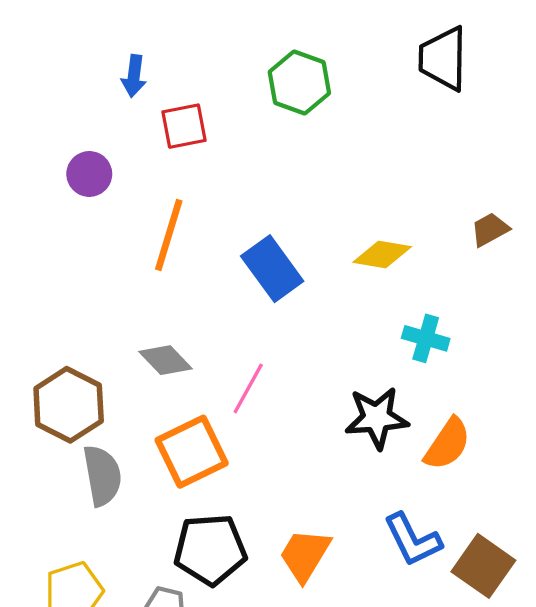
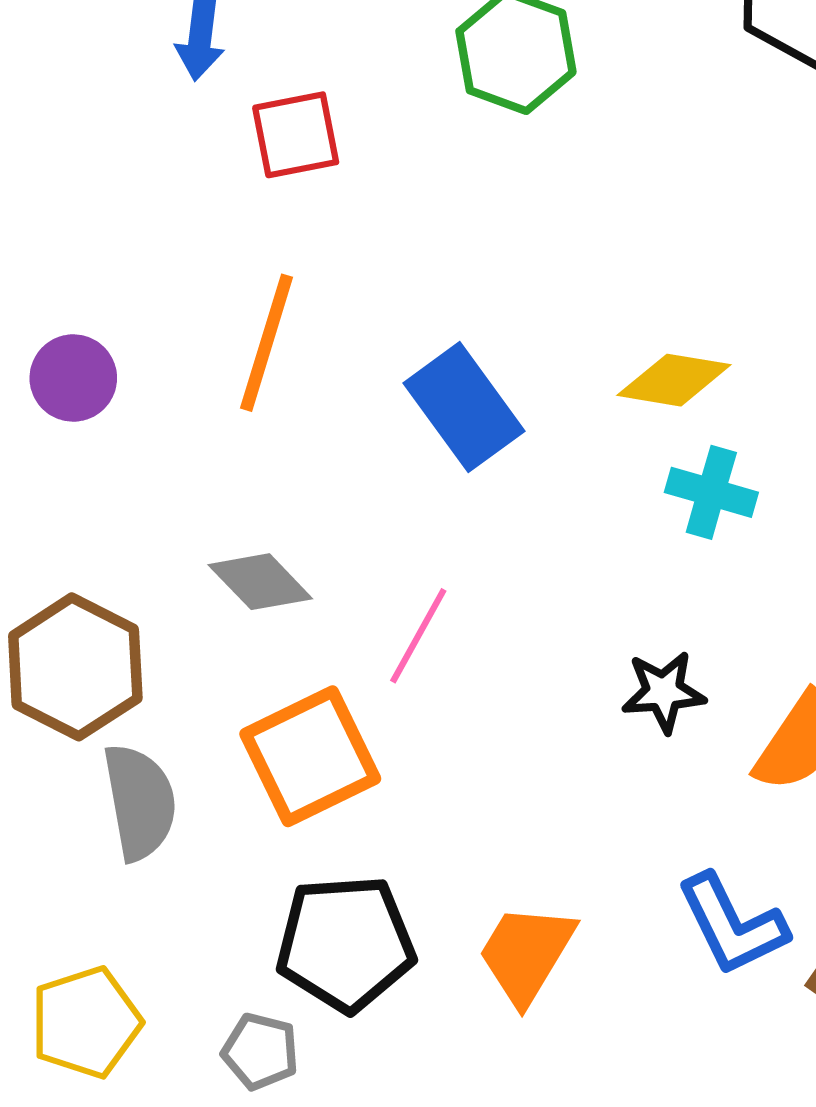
purple circle: (89, 174) -> (73, 378), moved
cyan cross: (426, 338) -> (711, 492), moved
black star: (377, 418) -> (664, 692), size x0.7

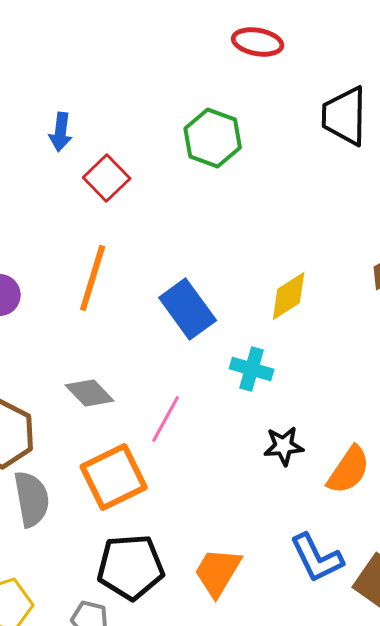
red square: (296, 135) -> (107, 178), turned -33
yellow diamond: (674, 380) -> (289, 296), turned -42
cyan cross: (711, 492) -> (252, 369), moved

